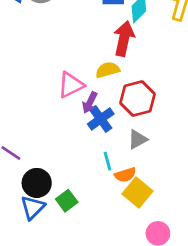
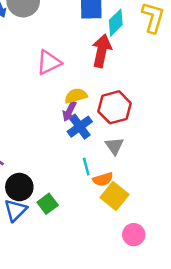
yellow semicircle: (108, 70) -> (76, 96), moved
pink triangle: (71, 85) -> (49, 62), moved
gray triangle: (137, 139) -> (114, 146), turned -36

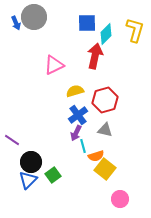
purple arrow: (69, 111) -> (76, 133), moved
gray triangle: (114, 146) -> (105, 130), turned -42

